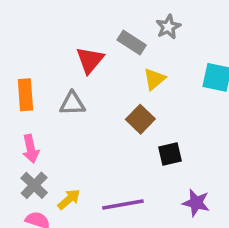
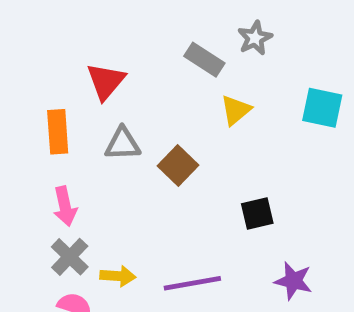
red triangle: (90, 60) -> (106, 81), moved
brown square: (140, 119) -> (178, 165), moved
yellow arrow: (69, 199) -> (118, 276), turned 45

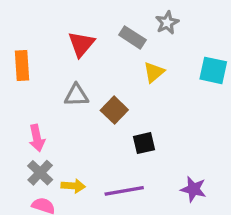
red triangle: (106, 81) -> (81, 44), moved
orange rectangle: (58, 132) -> (22, 66), moved
black square: (257, 214) -> (144, 143), moved

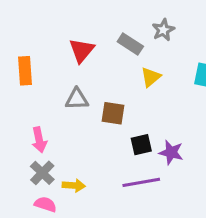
brown square: (114, 110) -> (113, 113), turned -35
purple star: (193, 189) -> (171, 152), moved
purple line: (124, 191) -> (141, 182), moved

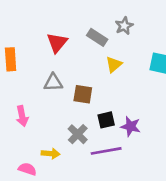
gray cross: (42, 173) -> (78, 134), moved

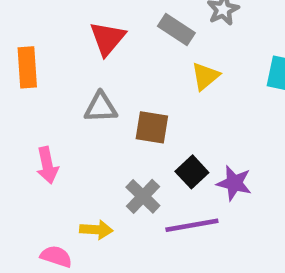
black square: (106, 120) -> (192, 172), turned -30

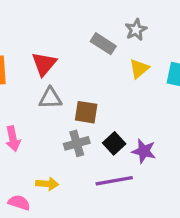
red triangle: (107, 38) -> (44, 64), moved
yellow triangle: (205, 76) -> (139, 69), moved
gray cross: (143, 196) -> (77, 143), moved, turned 30

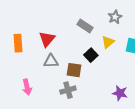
gray star: (136, 30) -> (115, 17), moved
black square: (114, 143) -> (91, 55), moved
purple star: (144, 151) -> (120, 93), moved

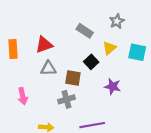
red triangle: (47, 39) -> (44, 45), turned 30
purple star: (120, 93) -> (113, 87), moved

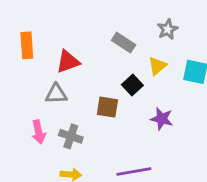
orange rectangle: (13, 49) -> (27, 45), moved
gray triangle: (48, 68) -> (56, 94), moved
gray cross: (67, 99) -> (71, 136), moved, turned 35

